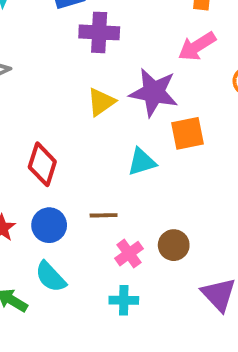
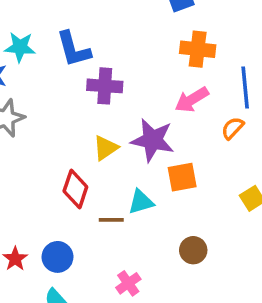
red diamond: (42, 164) -> (75, 189), moved
brown line: (104, 215) -> (111, 220), moved
brown circle: (174, 245) -> (193, 250), moved

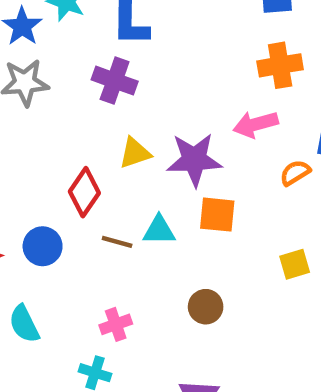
orange cross: (198, 49) -> (280, 65), turned -32
purple cross: (105, 86) -> (115, 81), moved
purple star: (153, 140) -> (194, 160), turned -30
blue circle: (57, 257) -> (43, 246), moved

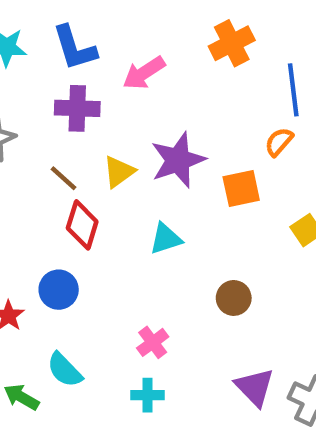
pink arrow: (256, 124) -> (144, 73), moved
orange square: (217, 215) -> (241, 188), moved
brown line: (117, 242) -> (64, 178), moved, turned 44

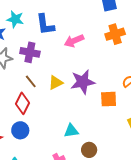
purple cross: (77, 108) -> (30, 52), moved
red diamond: (82, 225) -> (22, 103), moved
cyan triangle: (166, 239) -> (71, 131), moved
brown circle: (234, 298) -> (89, 150), moved

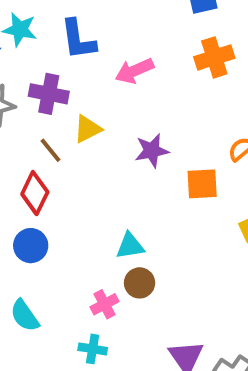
purple star: (83, 82) -> (152, 151), size x0.7
yellow triangle: (56, 83) -> (88, 129), moved
brown circle: (89, 150) -> (140, 283), moved

